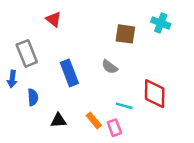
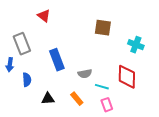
cyan cross: (161, 23) -> (136, 45), moved
gray semicircle: (110, 67) -> (85, 74), moved, turned -48
pink rectangle: (114, 128) -> (107, 105), moved

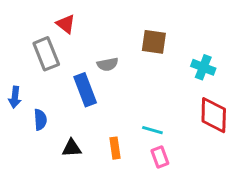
gray rectangle: (22, 44) -> (46, 54), moved
gray semicircle: (85, 74) -> (108, 64), moved
red diamond: (127, 77) -> (214, 115), moved
orange rectangle: (77, 99) -> (115, 148), turned 32

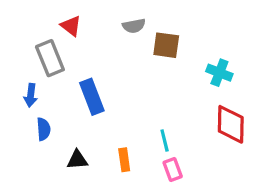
gray semicircle: (108, 64) -> (134, 26), moved
blue arrow: (15, 97) -> (31, 95), moved
cyan line: (152, 130) -> (165, 140), turned 60

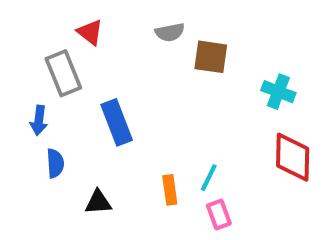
cyan line: (165, 140) -> (209, 178), turned 40
orange rectangle: (124, 160) -> (170, 190), moved

